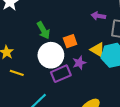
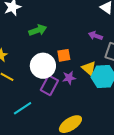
green arrow: (43, 30) -> (38, 30), moved, turned -90
purple rectangle: (61, 74) -> (49, 85), turned -48

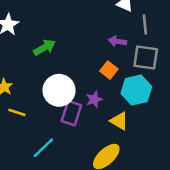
orange square: (64, 55) -> (109, 70), moved, turned -32
yellow triangle: (89, 68) -> (119, 121), moved

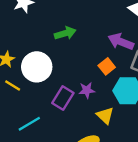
purple arrow: (117, 41) -> (121, 42), size x1.5
green arrow: (45, 47) -> (65, 33), moved
white circle: (59, 90) -> (37, 67), moved

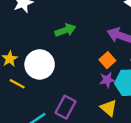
purple star: (87, 90) -> (107, 80), moved
purple rectangle: (63, 98) -> (66, 107), moved

